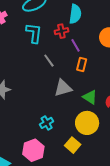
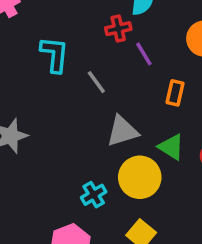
cyan L-shape: (34, 33) -> (55, 54), moved
orange rectangle: (82, 64) -> (175, 93), moved
yellow circle: (87, 123) -> (140, 177), moved

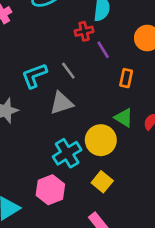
cyan L-shape: (55, 54) -> (34, 76), moved, turned -116
gray triangle: (122, 131) -> (62, 103), moved
cyan cross: (94, 195) -> (67, 153), size x1.5

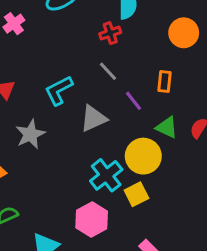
purple line: (103, 50) -> (134, 101), moved
gray line: (68, 71) -> (108, 71), moved
yellow square: (102, 182) -> (136, 194), moved, turned 30

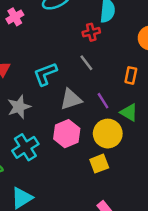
purple line: (134, 101) -> (103, 101), moved
cyan cross: (106, 175) -> (25, 147), moved
pink hexagon: (92, 220) -> (67, 134), moved

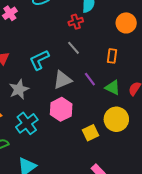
yellow circle: (108, 134) -> (116, 119), moved

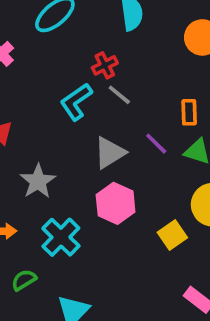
red cross: (76, 22) -> (105, 65), moved
orange rectangle: (112, 56) -> (189, 112), moved
cyan L-shape: (39, 60) -> (76, 102), moved

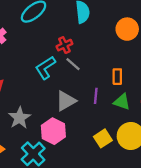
purple line: (156, 144) -> (96, 96), turned 49
pink hexagon: (116, 203) -> (53, 131), moved
yellow square: (172, 235) -> (103, 138), moved

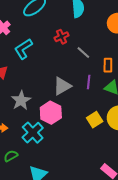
gray line: (73, 64) -> (83, 53), moved
cyan L-shape: (45, 68) -> (23, 49), moved

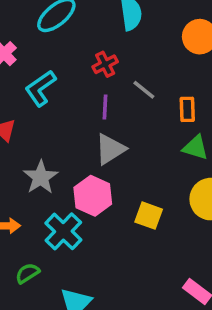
purple line: (89, 82) -> (105, 107), moved
yellow square: (95, 120) -> (149, 216), moved, turned -35

